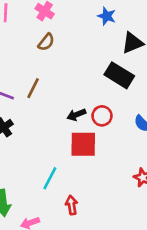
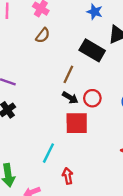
black rectangle: (119, 75) -> (92, 50), moved
brown line: (33, 88) -> (68, 74), moved
black arrow: (76, 115) -> (70, 98), turned -126

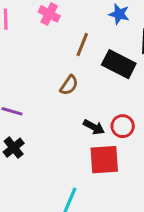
brown semicircle: (43, 35) -> (69, 85), moved
brown line: (68, 74) -> (82, 45), moved

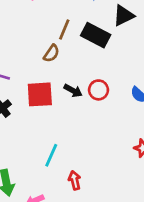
brown line: (82, 45) -> (64, 30), moved
red square: (104, 160) -> (40, 94), moved

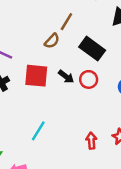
black rectangle: (96, 35) -> (92, 49), moved
red arrow: (75, 180) -> (91, 141), moved

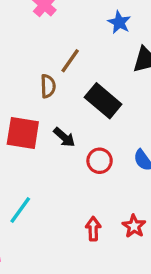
brown semicircle: (52, 41) -> (48, 86), turned -49
red circle: (89, 79) -> (100, 161), moved

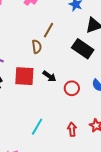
black rectangle: (103, 101) -> (83, 49), moved
cyan line: (20, 210) -> (37, 127), moved

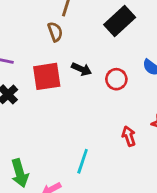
black rectangle: (83, 49) -> (120, 21), turned -65
cyan line: (37, 127) -> (83, 161), moved

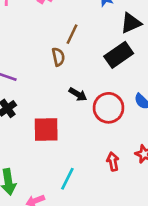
red square: (47, 76) -> (46, 129), moved
red circle: (116, 79) -> (109, 108), size x1.5

